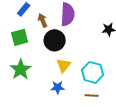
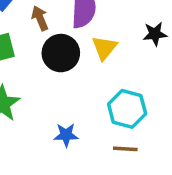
yellow triangle: (64, 65) -> (104, 48), moved

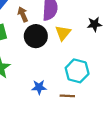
brown line: (125, 149) -> (67, 96), moved

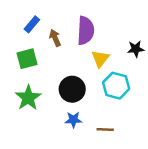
black circle: (36, 36) -> (72, 89), moved
cyan hexagon: (77, 71) -> (116, 86), moved

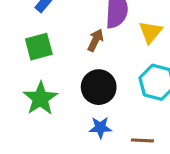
brown arrow: (55, 38) -> (95, 40), moved, turned 49
yellow triangle: (100, 59) -> (150, 32), moved

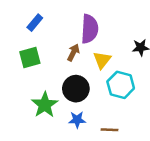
yellow triangle: (150, 32) -> (102, 60), moved
green star: (40, 98) -> (45, 105), moved

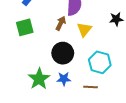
cyan hexagon: (121, 85) -> (100, 62), moved
green star: (45, 105) -> (39, 79), moved

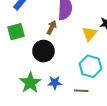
yellow triangle: (84, 29) -> (89, 34), moved
black circle: (63, 53) -> (43, 51), moved

